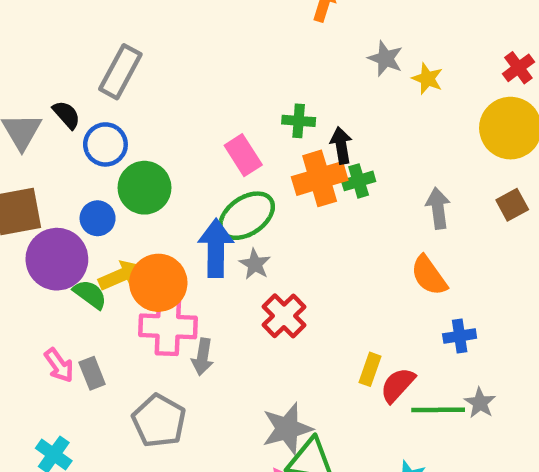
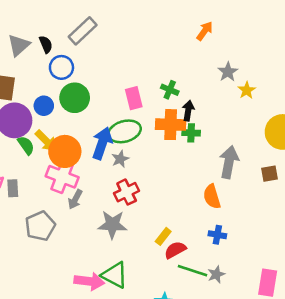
gray arrow: (438, 208) -> (229, 162), size x1.4
yellow arrow: (121, 276) -> (46, 141), turned 50
gray star: (287, 429) -> (112, 225), moved

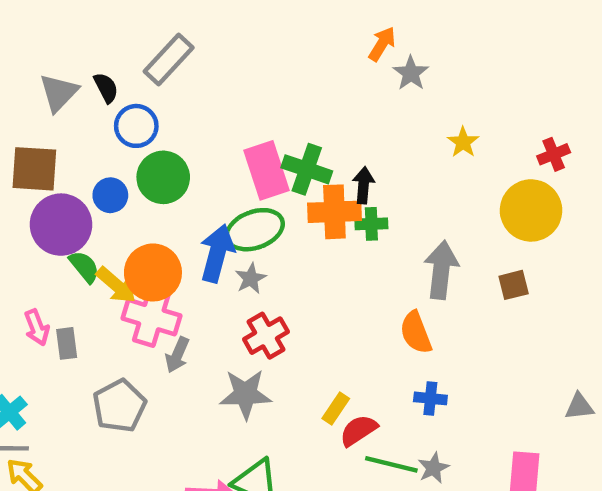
gray star: (228, 72) -> (411, 73), moved
green cross: (170, 90) -> (307, 169), moved, size x1.5
pink rectangle: (134, 98) -> (266, 170), size x1.4
yellow arrow: (46, 141) -> (116, 285), moved

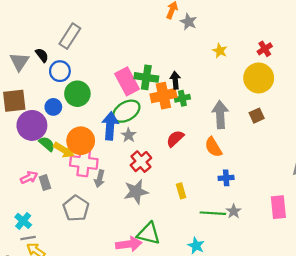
pink arrow: (37, 327) -> (29, 177), turned -84
yellow rectangle: (336, 408) -> (181, 191), turned -40
red semicircle: (358, 430) -> (175, 139), moved

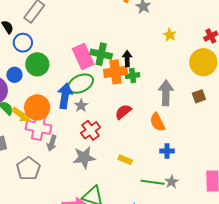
yellow rectangle: (181, 191) -> (125, 160), turned -56

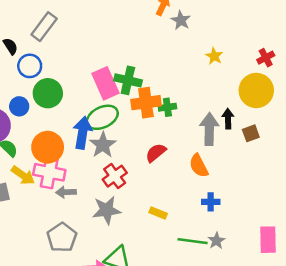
black arrow: (127, 59) -> (228, 119), moved
gray star: (81, 106) -> (103, 145), size x1.5
yellow arrow: (21, 115) -> (23, 175), moved
gray arrow: (52, 143) -> (66, 192), turned 70
gray pentagon: (28, 169) -> (62, 237), moved

